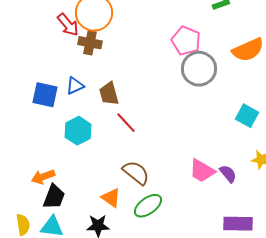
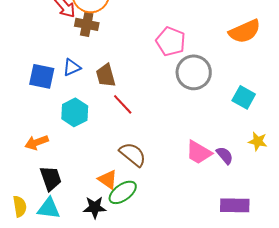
pink pentagon: (186, 41) -> (171, 41), moved
gray circle: (199, 69) -> (194, 72), moved
orange arrow: (43, 177) -> (37, 142), moved
black trapezoid: (54, 197) -> (51, 178), turned -40
green ellipse: (148, 206) -> (123, 192), moved

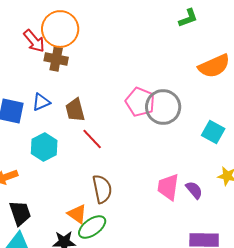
pink pentagon: (171, 41) -> (140, 102), moved
pink trapezoid: (199, 152) -> (168, 187), turned 68
brown semicircle: (133, 154) -> (102, 189), turned 40

